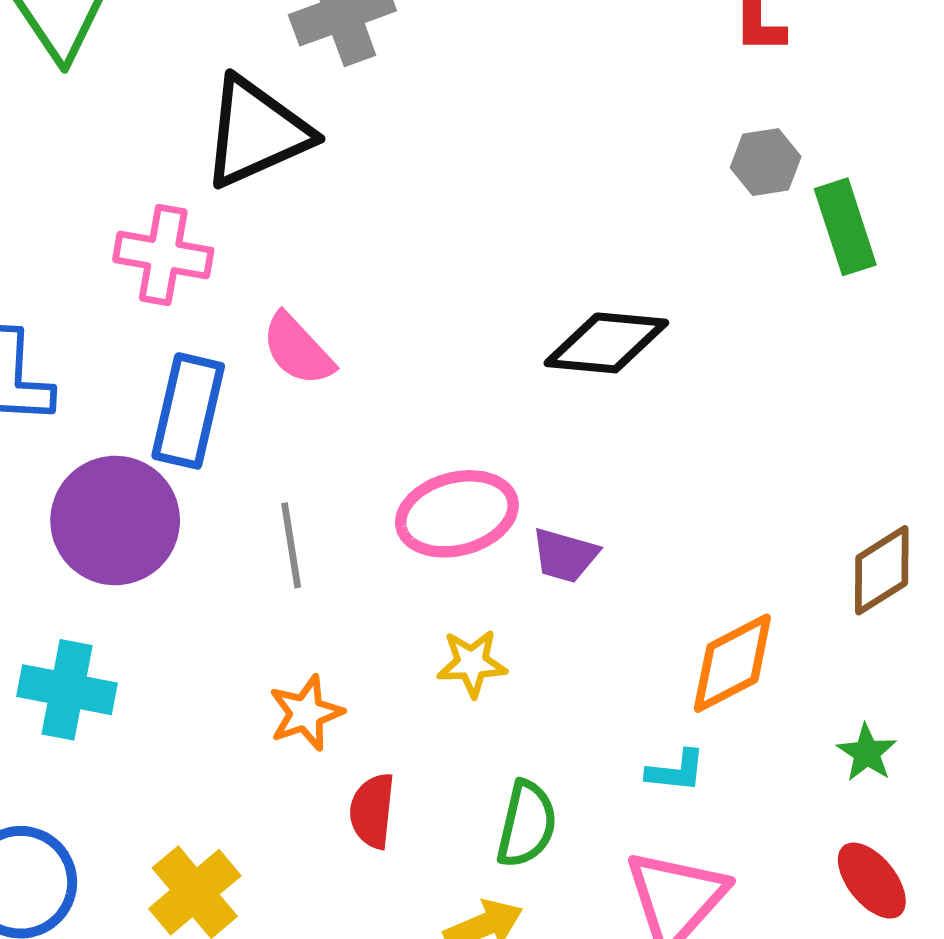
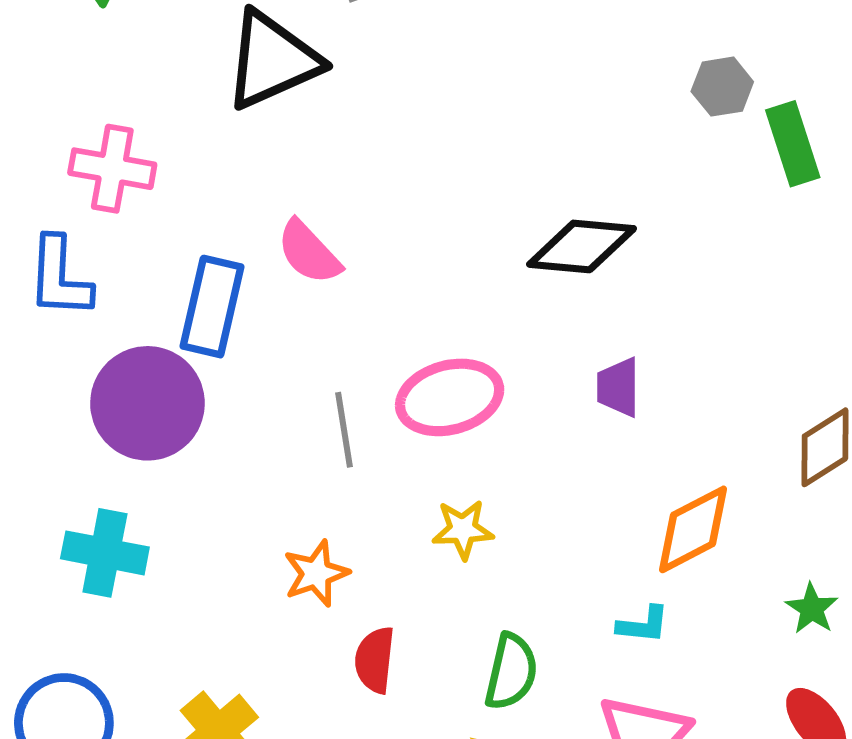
pink cross: (163, 255) -> (112, 169), moved
gray line: (291, 545) -> (344, 430), moved
purple trapezoid: (565, 555) -> (618, 387), moved, turned 74

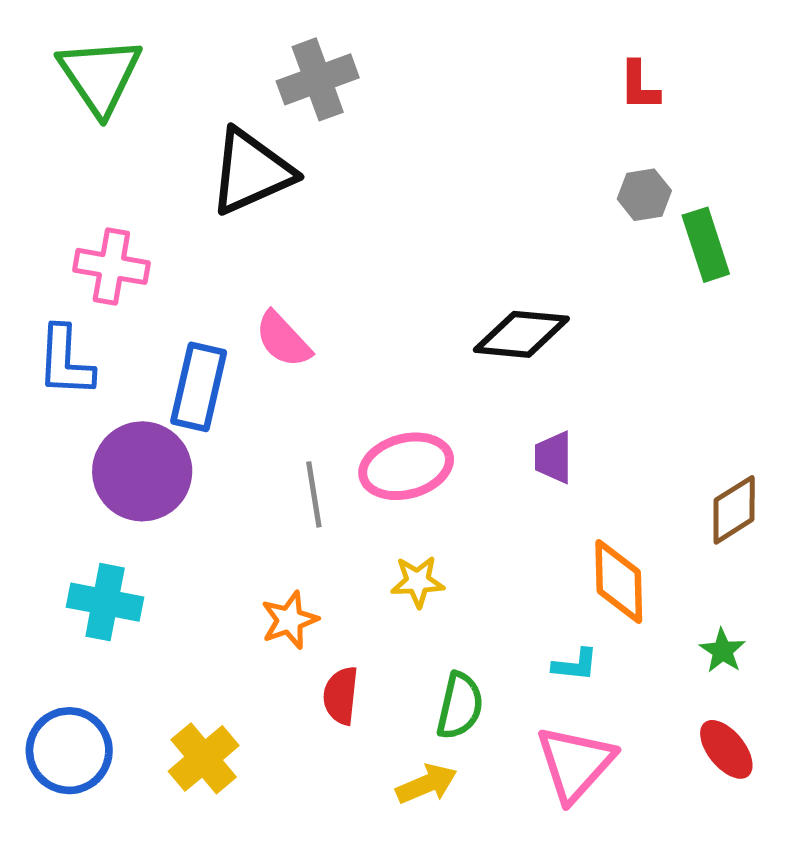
orange diamond: (693, 529) -> (619, 582), turned -64

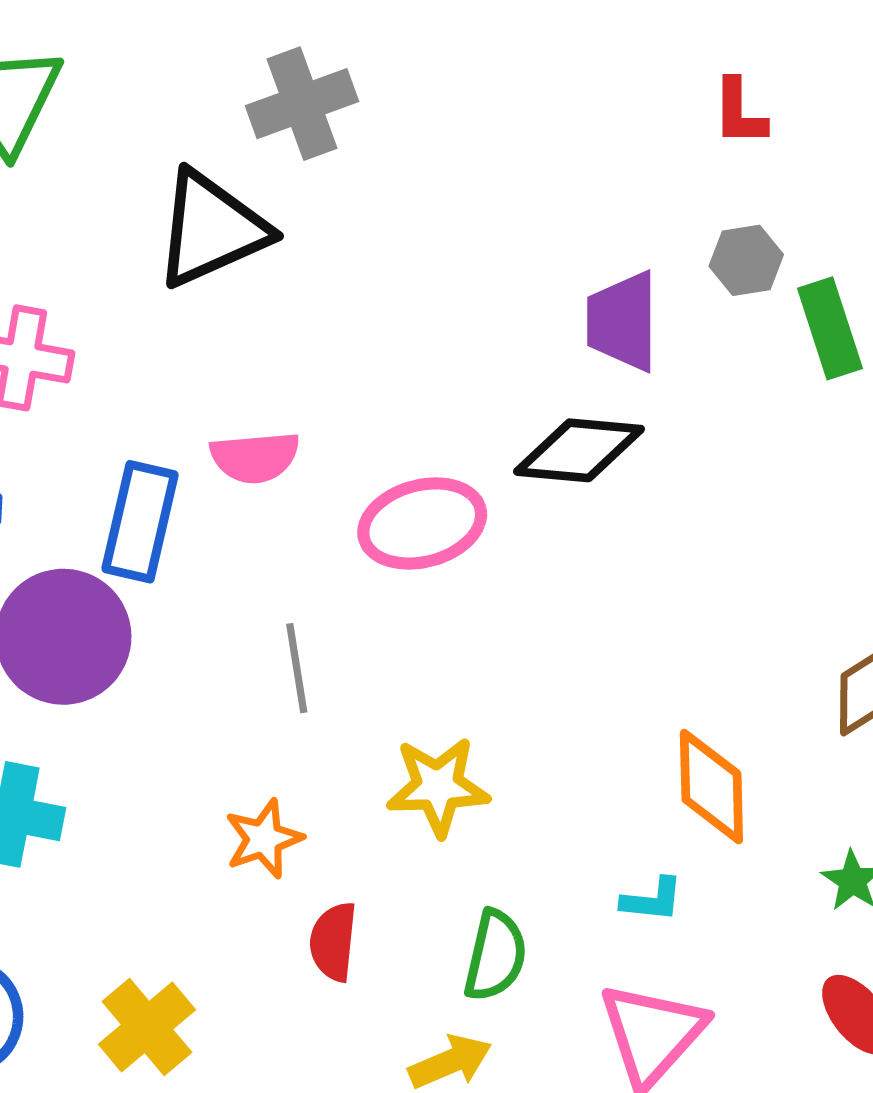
pink semicircle: (283, 339) -> (255, 457), turned -52
purple trapezoid: (553, 457) -> (623, 321), moved, size x1.4
pink ellipse: (406, 466) -> (422, 523), moved
yellow star: (418, 582) -> (438, 787), size x1.4

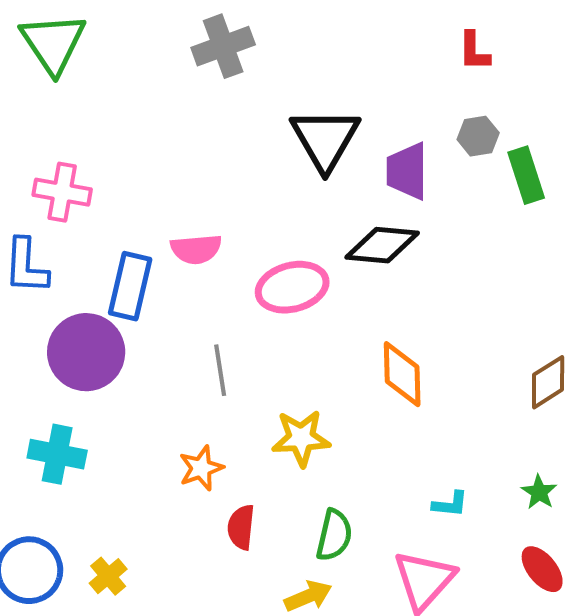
black triangle: (211, 229) -> (325, 139), moved, turned -36
orange diamond: (711, 787) -> (402, 374), moved
cyan L-shape: (652, 900) -> (450, 504), moved
yellow cross: (147, 1027) -> (108, 576), moved, size x0.7

